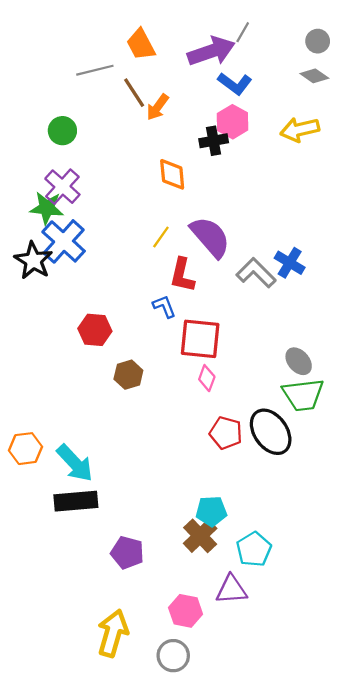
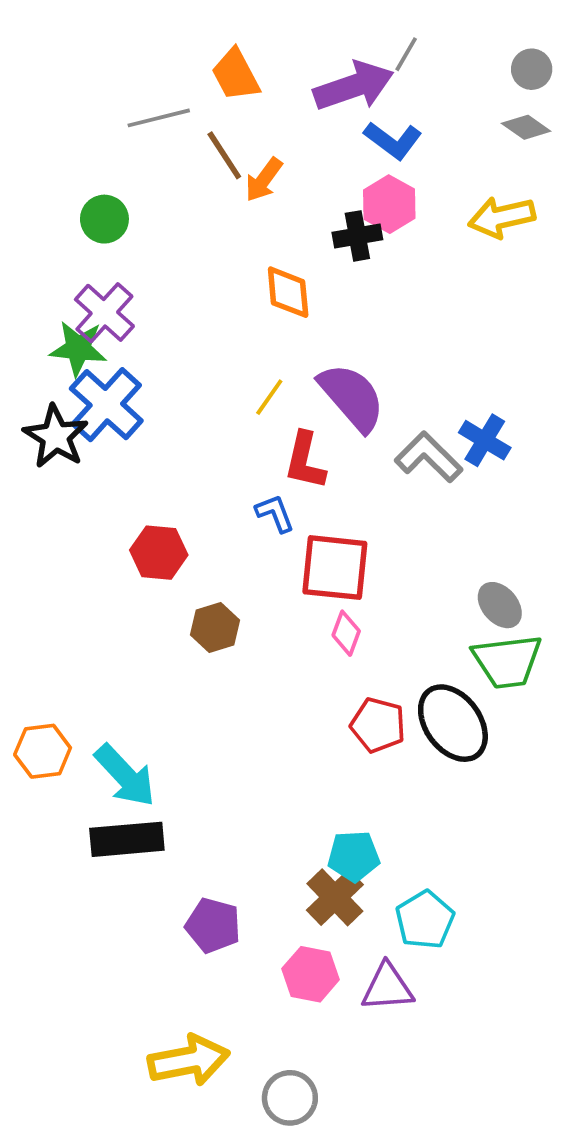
pink hexagon: (186, 611) -> (311, 974), moved
yellow arrow: (113, 633) -> (189, 1060), turned 63

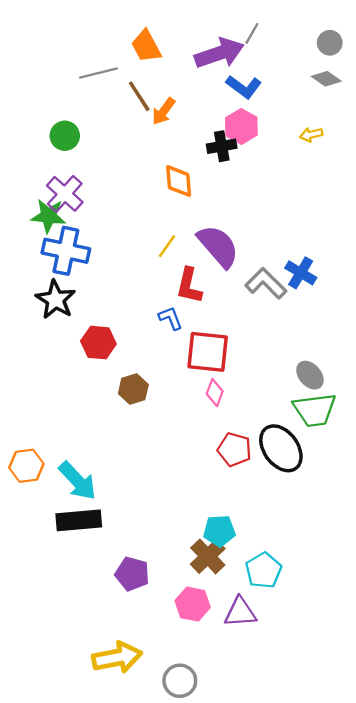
yellow arrow: (502, 217) -> (311, 135), size x0.6
blue cross: (106, 405) -> (66, 251), turned -30
black star: (56, 436) -> (55, 300), moved

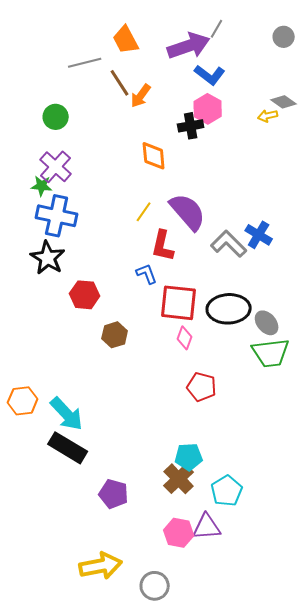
gray diamond: (326, 79) -> (284, 102), moved
green star: (48, 216) -> (42, 186), size x0.7
black ellipse: (281, 448) -> (229, 309), moved, turned -57
black rectangle: (79, 520) -> (68, 448), turned 36
pink hexagon: (193, 604) -> (179, 533), moved

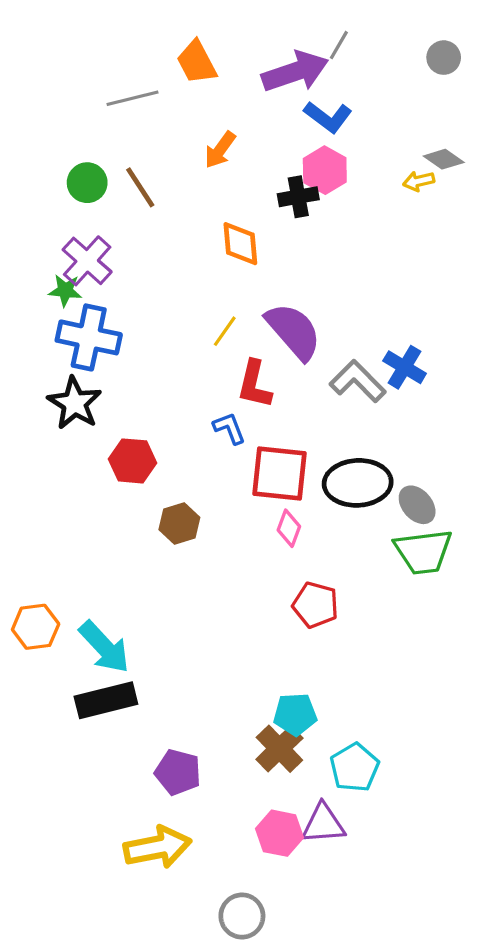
brown line: (120, 83) -> (140, 187), moved
black rectangle: (68, 448) -> (106, 700), turned -45
yellow arrow: (101, 566) -> (157, 847), moved

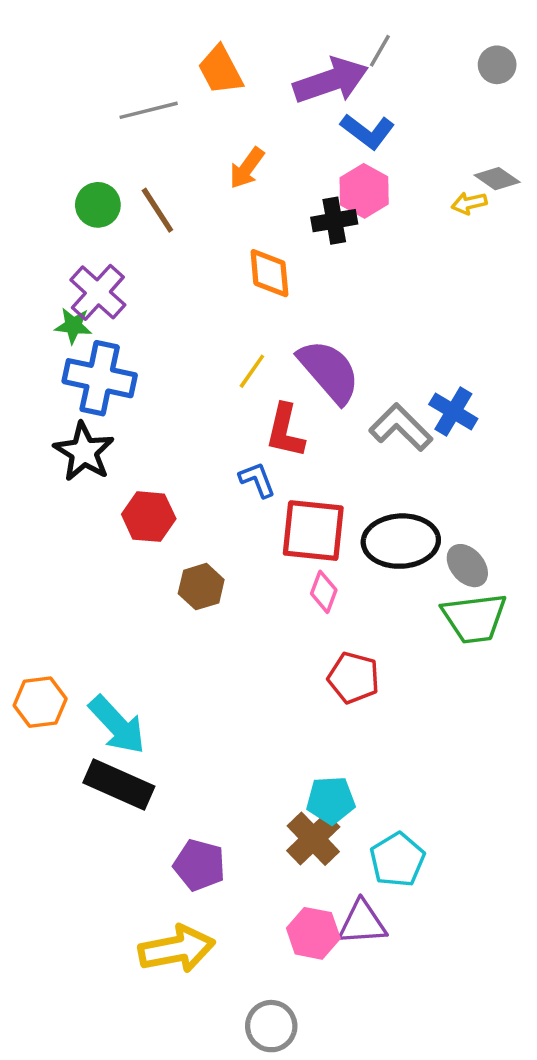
black rectangle: (106, 700) -> (119, 784), turned 38

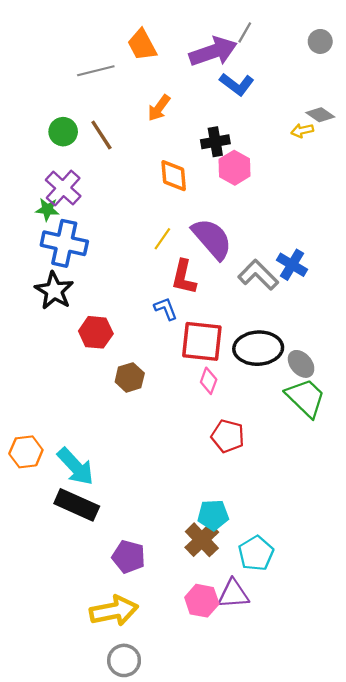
pink hexagon: (364, 191) -> (235, 168), moved
green trapezoid: (474, 618) -> (306, 398), turned -129
gray circle: (271, 1026) -> (124, 660), moved

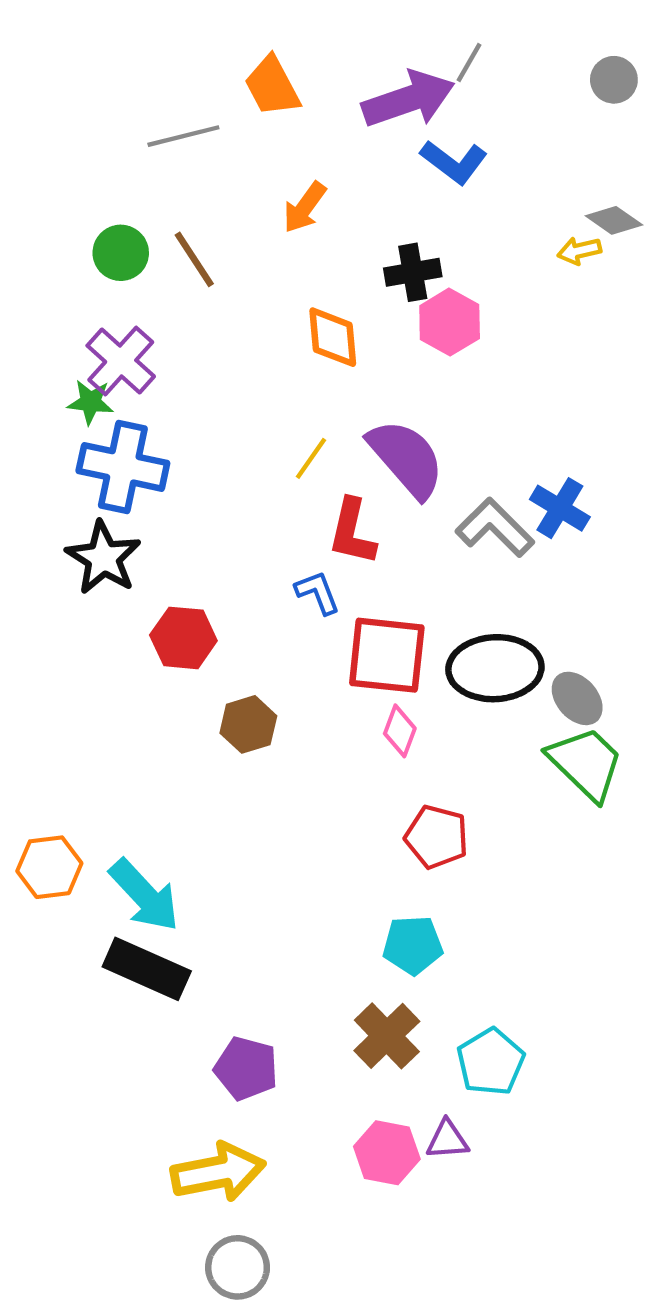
cyan pentagon: (213, 515) -> (413, 945), moved
purple triangle: (233, 594) -> (447, 1140), size x0.7

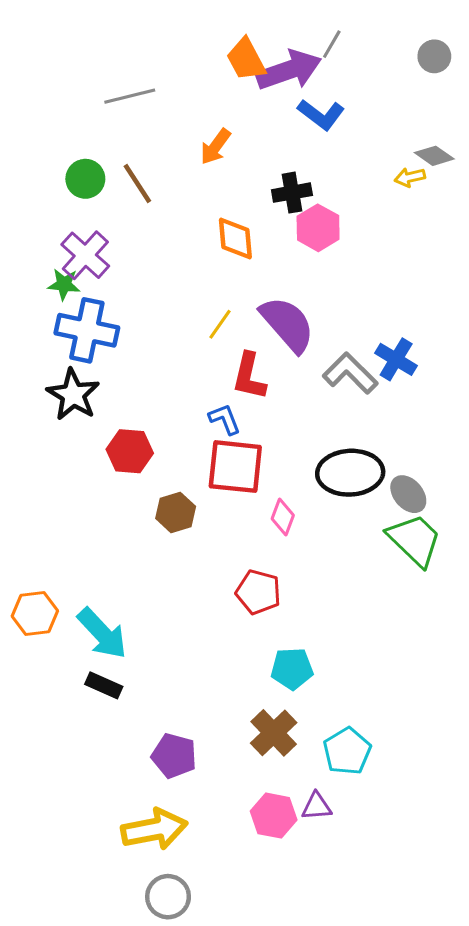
orange trapezoid: (272, 86) -> (246, 59), moved
red square: (387, 655) -> (235, 467), moved
red pentagon: (437, 837) -> (258, 592), moved
black rectangle: (147, 969) -> (104, 685), size x0.6

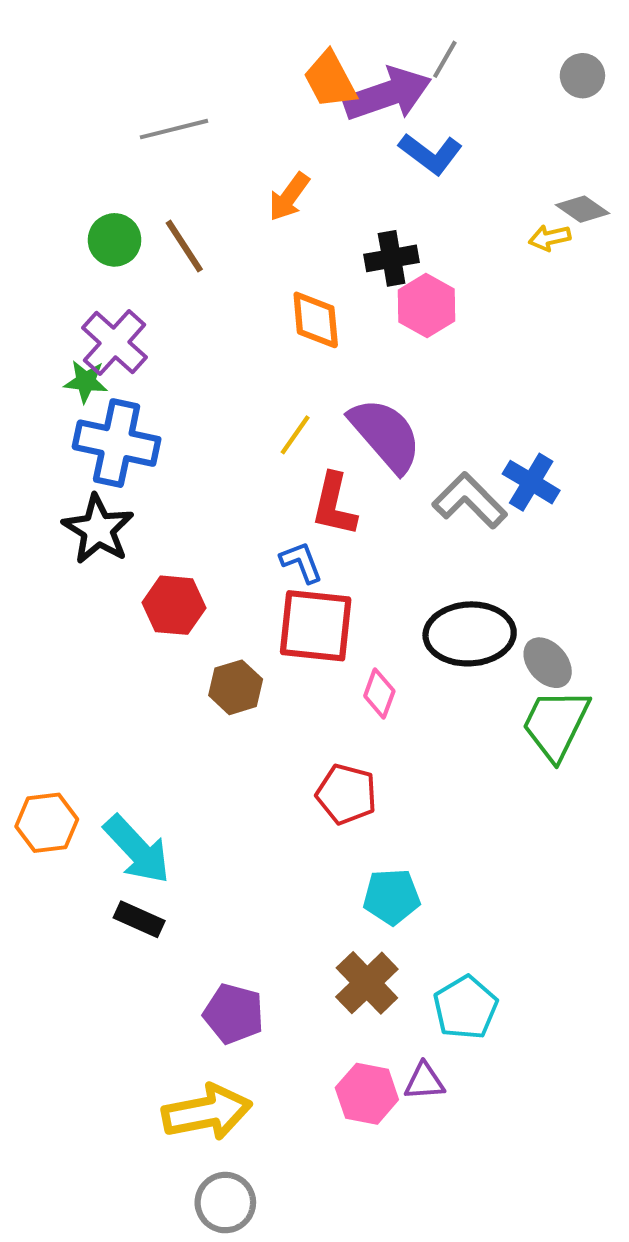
green trapezoid: (414, 540) -> (556, 724), turned -108

